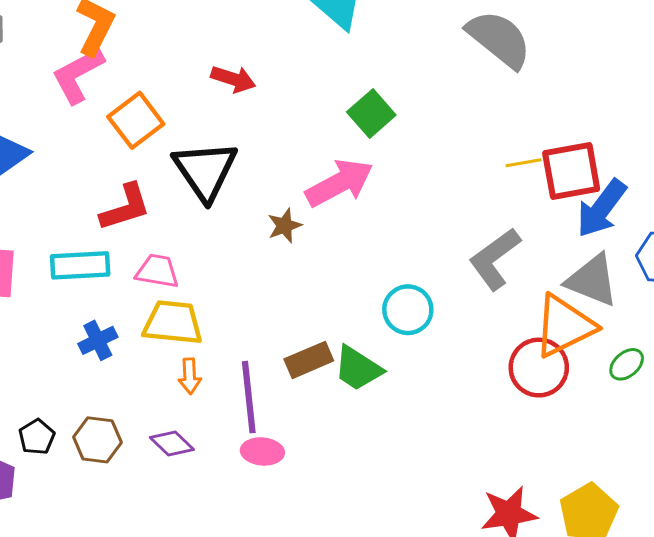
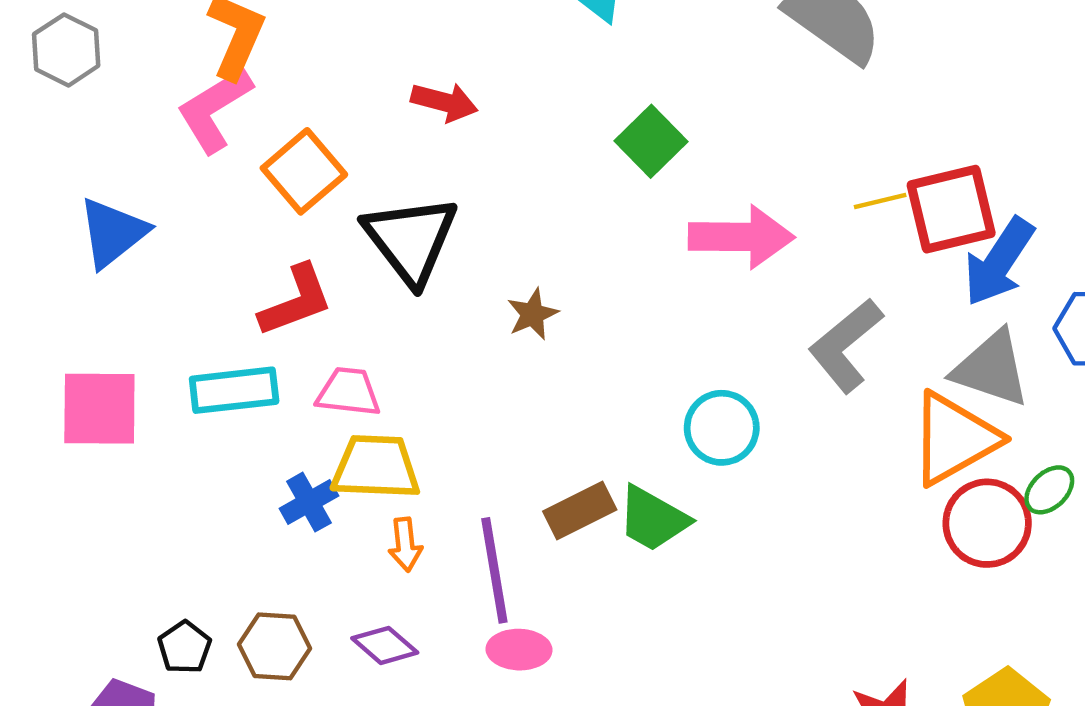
pink arrow: (339, 183) -> (741, 237), moved, turned 32
blue cross: (98, 340) -> (309, 502), moved
red circle: (539, 368) -> (987, 523), moved

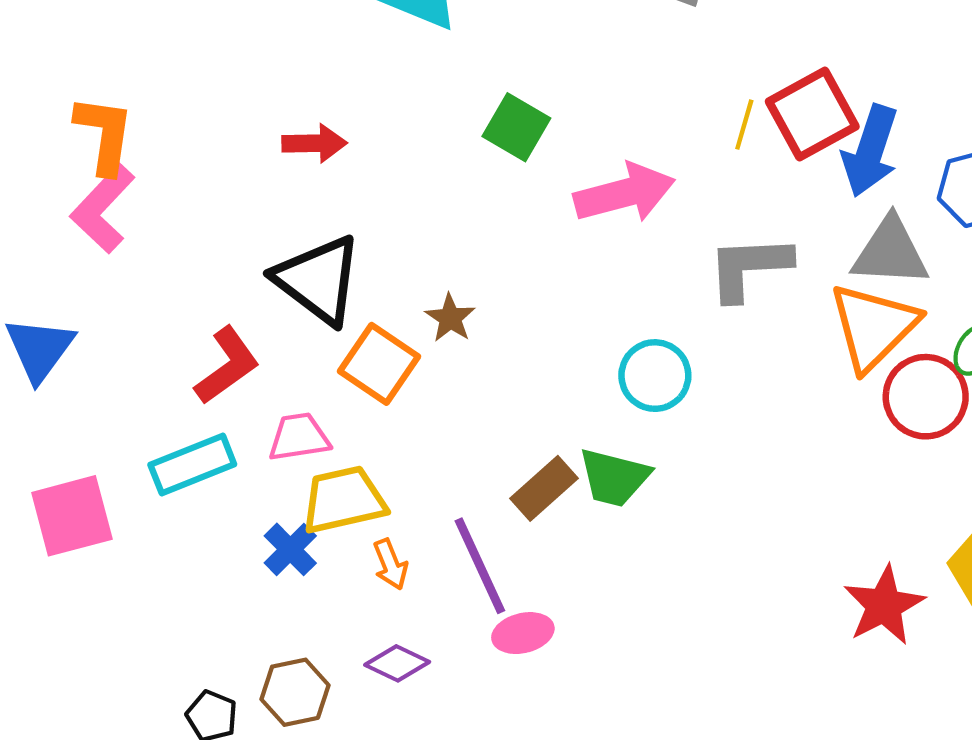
orange square: (304, 171) -> (379, 364), moved
yellow line: (880, 201) -> (744, 125), turned -45
gray L-shape: (846, 345) -> (749, 267), turned 52

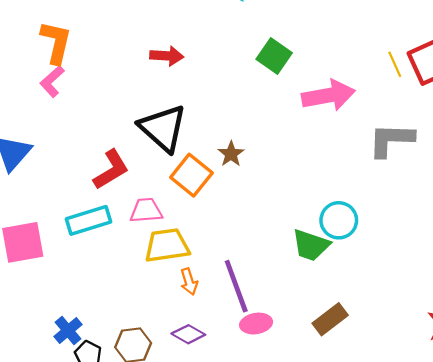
yellow line: (744, 125) -> (395, 64), turned -45
pink L-shape: (103, 209) -> (52, 81), size x0.7
cyan circle: (655, 376) -> (339, 220), moved
brown rectangle: (544, 488) -> (330, 319), moved
blue cross: (290, 549) -> (68, 330), moved

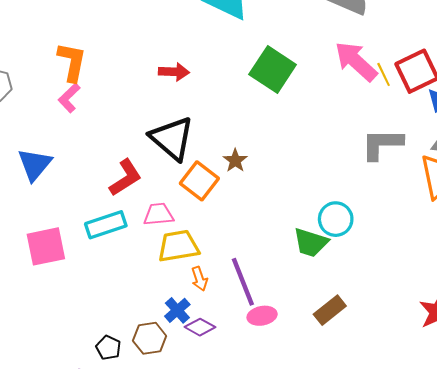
green square: (274, 56) -> (273, 70), size x1.4
pink arrow: (328, 95) -> (356, 61), moved, turned -126
blue cross: (68, 330) -> (177, 310), moved

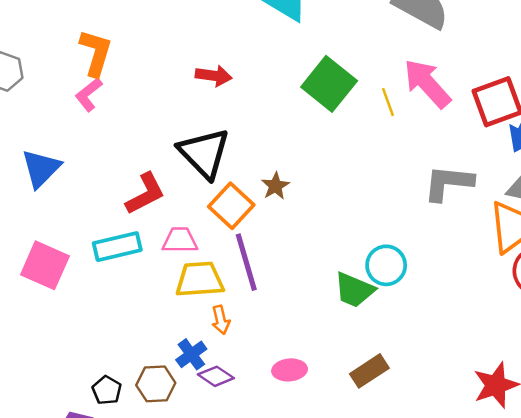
yellow line: (384, 74) -> (388, 102), moved
pink square: (46, 246) -> (45, 265), turned 30
purple line: (243, 282) -> (246, 262), moved

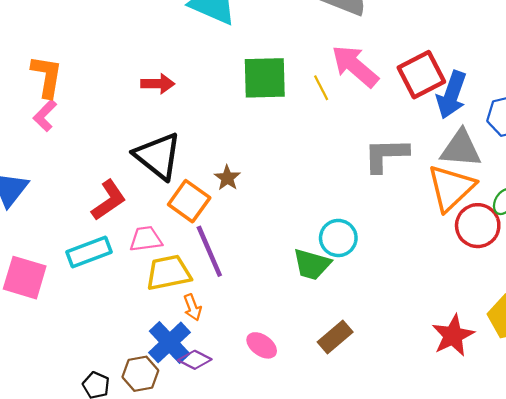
green square: (329, 84) -> (265, 78), turned -33
blue cross: (191, 354) -> (170, 342), size x1.5
pink ellipse: (290, 370) -> (262, 345), turned 48

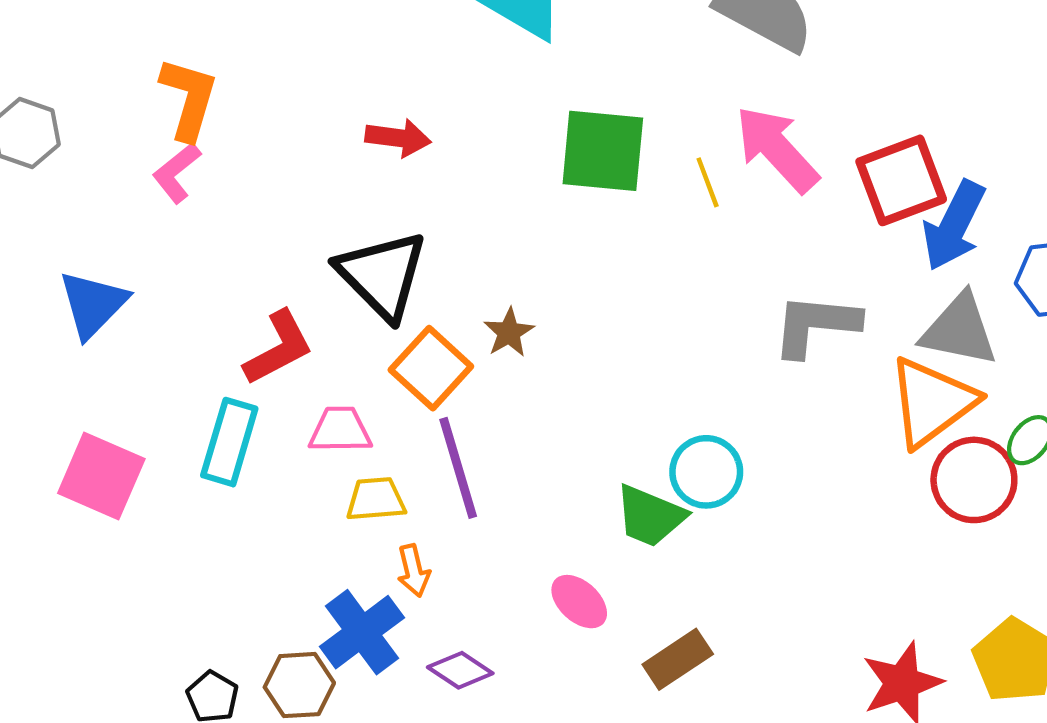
cyan rectangle: (89, 252) -> (229, 442), turned -60
yellow trapezoid: (169, 273) -> (376, 499), size x0.7
pink ellipse: (262, 345) -> (579, 602), moved
purple diamond: (195, 360) -> (460, 670), moved

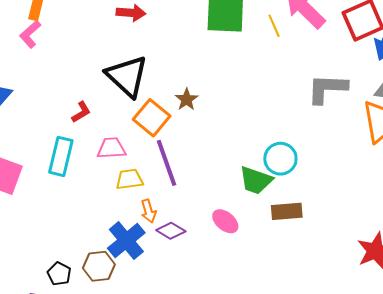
red L-shape: (278, 348) -> (81, 112), size x0.6
brown rectangle: (678, 659) -> (287, 211), moved, turned 32
purple diamond: (460, 670) -> (171, 231), moved

